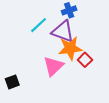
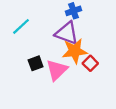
cyan line: (39, 25) -> (21, 26), moved
black square: (12, 82) -> (36, 63), moved

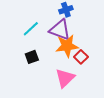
cyan line: (21, 26) -> (31, 29), moved
pink triangle: (57, 70) -> (65, 78), moved

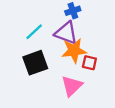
black square: (32, 57) -> (35, 63), size x1.6
red square: (81, 57) -> (89, 63), turned -32

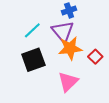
purple triangle: (66, 33) -> (63, 31), turned 30
red square: (89, 63) -> (95, 57), moved, turned 32

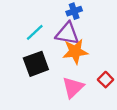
purple triangle: (63, 31) -> (67, 34), turned -40
red square: (95, 57) -> (106, 80), moved

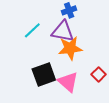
black square: (36, 64) -> (44, 74), moved
pink triangle: (73, 87) -> (68, 82), turned -35

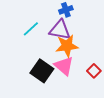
black square: (44, 74) -> (42, 71), turned -35
pink triangle: (68, 82) -> (64, 66), moved

